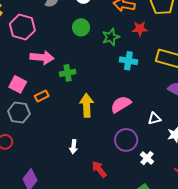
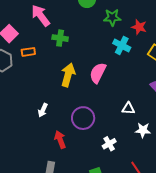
red star: (140, 29) -> (139, 27), moved
pink arrow: (42, 57) -> (41, 16), turned -150
pink semicircle: (121, 104) -> (98, 73), moved, turned -50
purple circle: (126, 140) -> (83, 118), moved

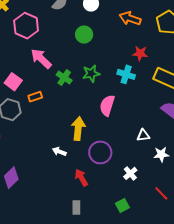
green star: (112, 17) -> (91, 74), moved
green cross: (60, 38) -> (64, 78), turned 35
yellow arrow: (68, 75) -> (78, 129), moved
white arrow: (43, 110) -> (59, 152), turned 96

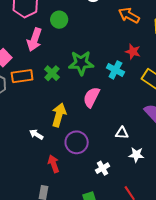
green circle: (84, 35) -> (59, 20), moved
pink arrow: (41, 59) -> (34, 40), turned -125
green star: (91, 74) -> (81, 63), size x1.4
green cross: (64, 78) -> (52, 73), moved
orange rectangle: (35, 97) -> (22, 76), size x1.5

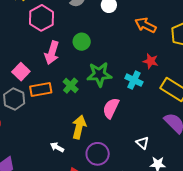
green circle: (59, 20) -> (82, 42), moved
white triangle: (122, 133) -> (142, 143), turned 40

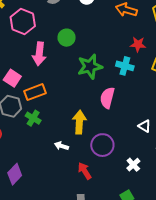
green cross: (71, 86) -> (33, 118), moved

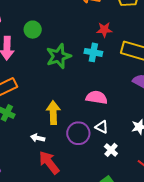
pink semicircle: (107, 98) -> (97, 97), moved, turned 90
white triangle: (145, 126) -> (102, 127), moved
red arrow: (85, 171) -> (49, 163), moved, size x1.4

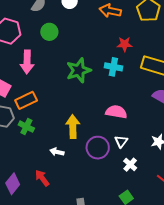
green circle: (33, 30) -> (49, 32), moved
white triangle: (102, 127) -> (121, 141), turned 40
red arrow: (49, 163) -> (42, 178), moved, size x0.7

